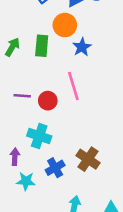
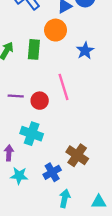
blue star: (82, 47) -> (85, 51), moved
blue cross: (55, 168) -> (52, 172), moved

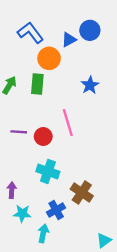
orange circle: (56, 30) -> (49, 58), moved
cyan cross: (32, 134) -> (48, 172), moved
cyan arrow: (65, 198) -> (43, 233), moved
cyan triangle: (99, 202) -> (104, 240), turned -35

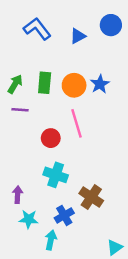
blue circle: (90, 30) -> (111, 25), moved
orange circle: (49, 58) -> (74, 85), moved
purple line: (19, 132) -> (20, 110), moved

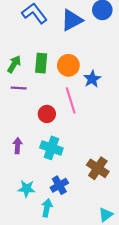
blue triangle: (78, 36) -> (72, 20), size x1.5
blue star: (100, 84) -> (92, 79), moved
purple arrow: (18, 195) -> (17, 146), moved
brown cross: (91, 197) -> (98, 168), moved

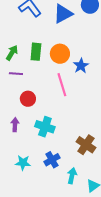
red circle: (47, 114) -> (28, 99), moved
cyan arrow: (47, 208) -> (72, 176), moved

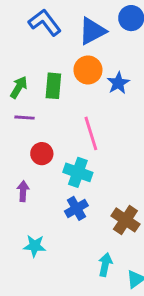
orange circle: (60, 54) -> (88, 70), moved
blue star: (81, 66) -> (118, 83), moved
cyan cross: (45, 127) -> (78, 172), moved
blue cross: (52, 160) -> (76, 208), moved

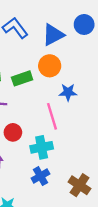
blue star: (118, 83) -> (68, 92), moved, turned 30
green rectangle: (53, 86) -> (22, 78), turned 66
cyan cross: (78, 172) -> (42, 147), turned -30

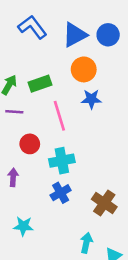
blue circle: (84, 24) -> (108, 35), moved
orange circle: (50, 66) -> (84, 69), moved
pink line: (52, 116) -> (59, 116), moved

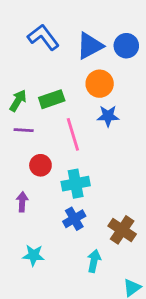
cyan arrow: (86, 243) -> (94, 261), moved

